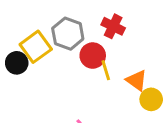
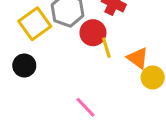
black circle: (17, 63) -> (24, 66), moved

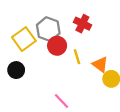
red circle: (93, 33) -> (57, 46), moved

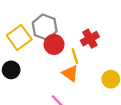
red cross: (82, 24) -> (90, 39), moved, turned 35
orange triangle: (100, 65) -> (70, 73), moved

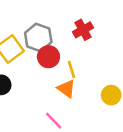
red cross: (90, 39) -> (83, 30), moved

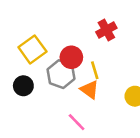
gray hexagon: (38, 38) -> (61, 74), moved

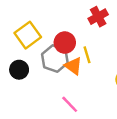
orange triangle: (90, 90) -> (73, 66), moved

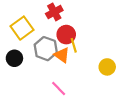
red cross: (98, 17) -> (54, 12), moved
red circle: (65, 43) -> (66, 35), moved

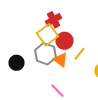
yellow square: (22, 28) -> (48, 35), moved
yellow line: (74, 45) -> (80, 54), moved, turned 56

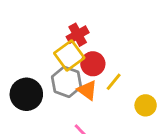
black circle: (16, 63) -> (26, 94), size x1.5

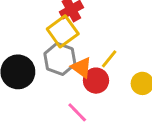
red circle: (93, 64) -> (96, 81), moved

